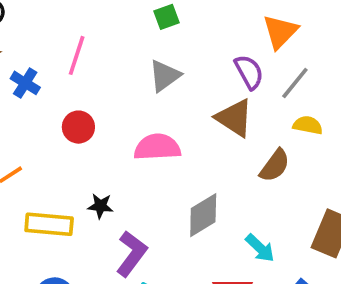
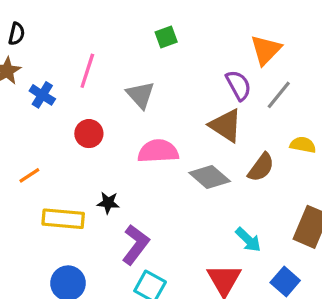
gray triangle: (165, 76) -> (140, 95), moved, turned -36
yellow semicircle: (308, 125) -> (303, 145), moved
gray diamond: (203, 215) -> (210, 177), moved, turned 72

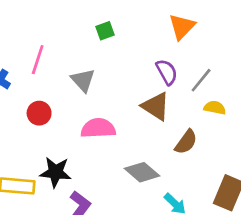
orange triangle: (266, 50) -> (182, 27), moved
yellow semicircle: (303, 145) -> (215, 108), moved
gray diamond: (210, 177) -> (142, 172), moved
black star: (108, 203) -> (56, 172), size x1.6

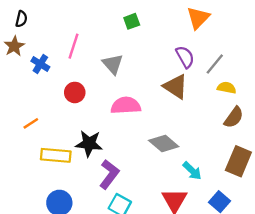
brown semicircle: (186, 142) -> (234, 117), moved

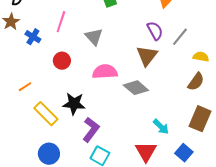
brown triangle: (176, 87) -> (147, 56), turned 35
yellow semicircle: (227, 88) -> (201, 57), moved
gray diamond: (164, 143) -> (136, 88), moved
yellow rectangle: (56, 155) -> (46, 114), turned 40

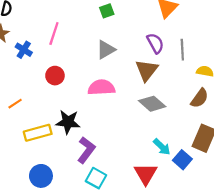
gray triangle: (94, 37) -> (106, 50), moved, turned 42
gray line: (180, 37) -> (182, 50), turned -42
gray diamond: (136, 88) -> (152, 104), moved
yellow rectangle: (46, 114) -> (38, 133), turned -60
blue square: (184, 153) -> (182, 160), moved

